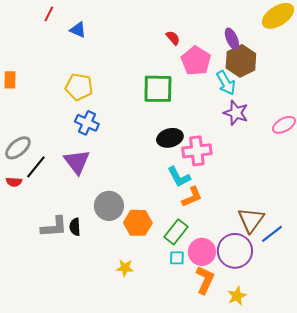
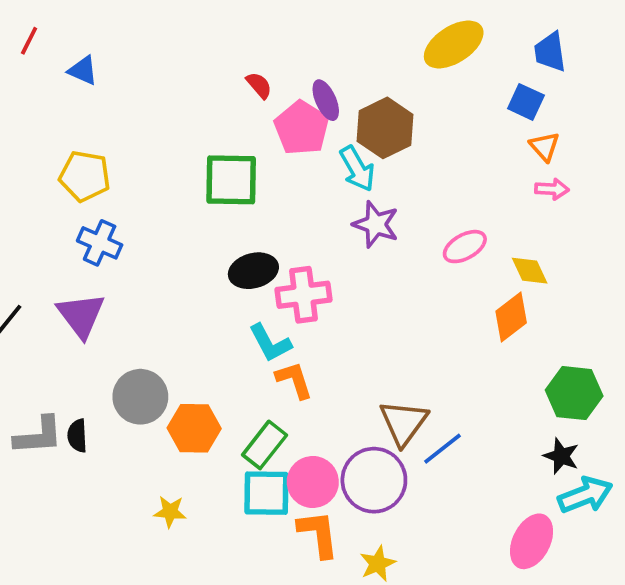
purple ellipse: (232, 39) -> (326, 100), moved
orange L-shape: (192, 197) -> (294, 380), turned -85
cyan square: (177, 258) -> (266, 493), size x1.8
orange L-shape: (205, 280) -> (318, 534), turned -32

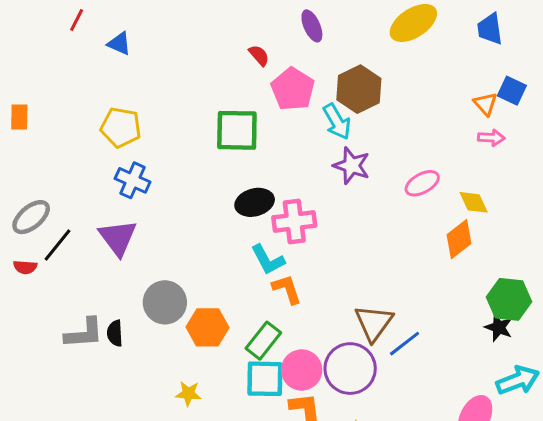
purple ellipse: (326, 100) -> (312, 26), moved
blue square: (526, 102) -> (512, 91), moved
black star: (561, 456) -> (499, 327), moved

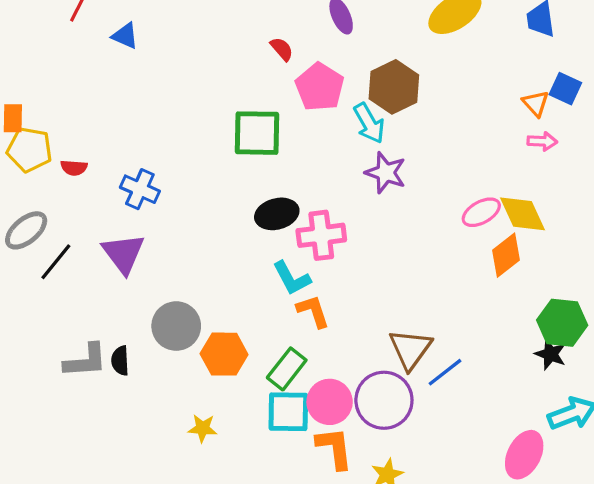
yellow pentagon: (121, 127) -> (29, 150), moved
pink ellipse: (422, 183) -> (481, 212), moved
yellow diamond: (474, 202) -> (522, 214), size x1.4
red semicircle: (25, 267) -> (74, 168), moved

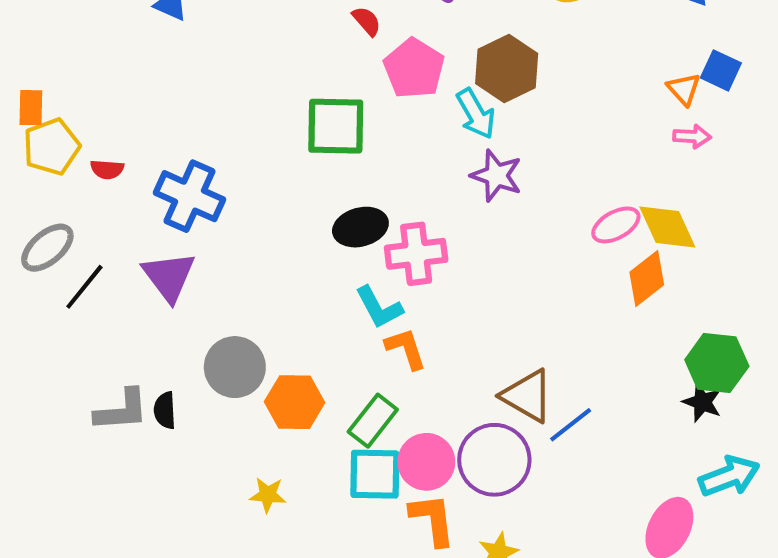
yellow pentagon: (29, 150) -> (51, 147), turned -30
blue cross: (140, 189) -> (189, 196), size x1.4
brown triangle: (410, 349) -> (527, 396), turned -36

